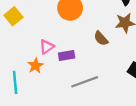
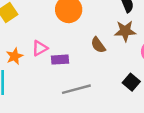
orange star: (35, 66) -> (14, 56), moved

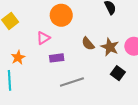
brown star: (125, 31) -> (110, 47), moved, turned 30
pink triangle: (40, 48) -> (43, 38), moved

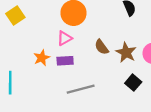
pink triangle: (43, 38) -> (64, 38), moved
orange star: (18, 58) -> (42, 58), moved

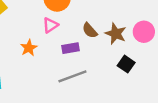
purple rectangle: (65, 61) -> (71, 48), moved

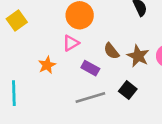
purple rectangle: (71, 48) -> (90, 68), turned 35
black square: (126, 64) -> (128, 90), moved

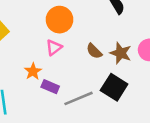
purple rectangle: (90, 68) -> (50, 87), moved
black square: (128, 90) -> (114, 87), size x1.5

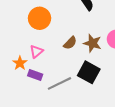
pink triangle: (54, 47) -> (36, 51), moved
brown semicircle: (94, 51) -> (70, 43), turned -88

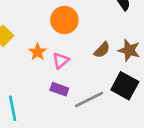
orange star: (20, 63) -> (38, 52), moved

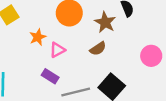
brown star: (129, 50) -> (105, 22), moved

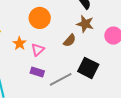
brown star: (105, 22) -> (85, 24), moved

